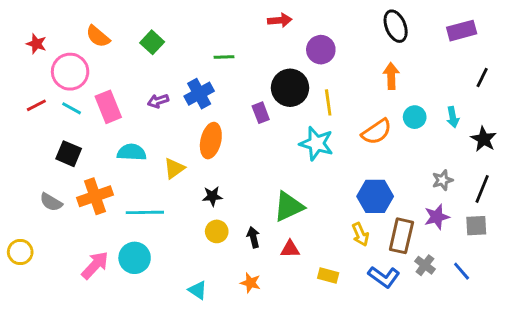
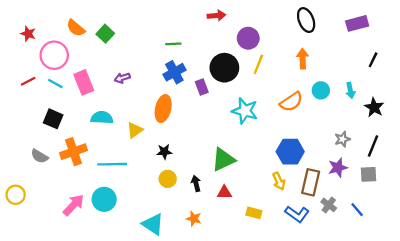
green square: (152, 42) -> (105, 34), moved
blue cross: (199, 94) -> (174, 72), moved
yellow line: (328, 102) -> (258, 64), moved, turned 30
cyan triangle: (198, 290) -> (153, 224), size x1.5

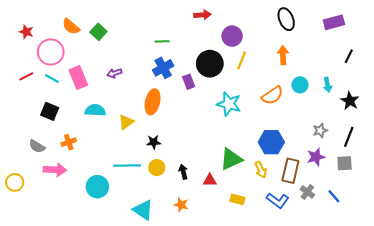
orange cross: (74, 152) -> (69, 142), size x0.6
green triangle: (223, 160) -> (231, 159), moved
cyan line: (112, 164) -> (127, 165), moved
pink arrow: (74, 205) -> (55, 170), moved, turned 50

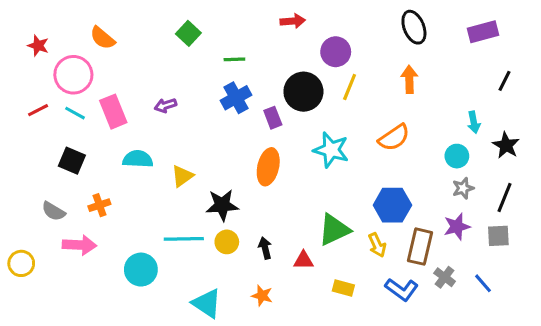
green square: (98, 32) -> (188, 33), moved
cyan circle: (300, 85) -> (457, 156), moved
orange ellipse: (153, 102) -> (268, 167), moved
black star: (154, 142) -> (222, 205), size x1.5

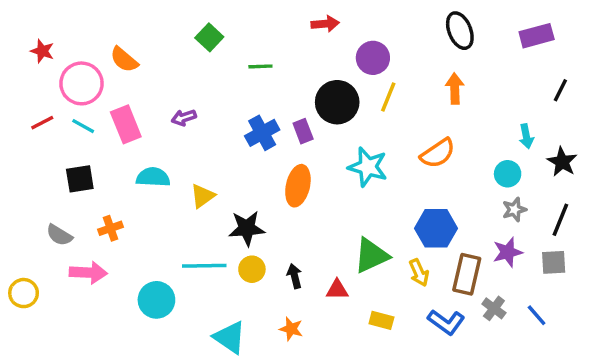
orange semicircle: (103, 38) -> (124, 60), moved
blue cross: (236, 98) -> (262, 133), moved
black square: (72, 161) -> (80, 179), turned -32

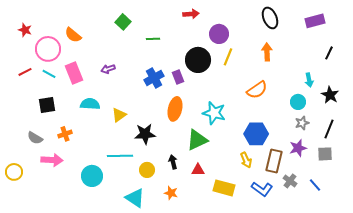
cyan star: (368, 167) -> (214, 113), moved
green triangle: (371, 256) -> (197, 140), moved
yellow circle: (252, 269) -> (147, 170), moved
yellow rectangle: (381, 320) -> (224, 188), size x1.5

